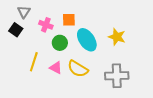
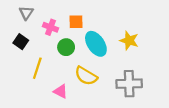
black square: (16, 30) -> (21, 42), moved
pink triangle: (56, 68) -> (61, 91), moved

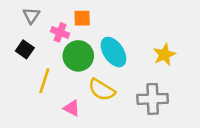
orange square: (76, 22) -> (82, 18), moved
yellow star: (129, 40) -> (164, 55), moved, turned 30
green circle: (66, 47) -> (78, 56), size x1.5

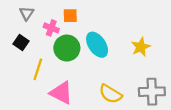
yellow semicircle: (102, 90) -> (110, 94), moved
gray cross: (153, 99) -> (152, 92), moved
pink triangle: (72, 108) -> (61, 93), size x1.6

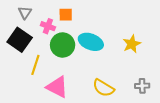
black square: (21, 42) -> (20, 40), size x1.6
cyan ellipse: (97, 45) -> (91, 42), turned -35
gray cross: (152, 92) -> (142, 86), size x0.6

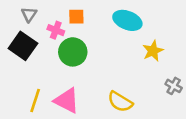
cyan ellipse: (91, 42) -> (127, 20), moved
yellow line: (35, 65) -> (35, 101), moved
gray cross: (142, 86) -> (174, 86), moved, turned 32

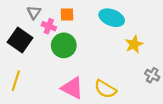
gray triangle: (29, 14) -> (34, 12), moved
yellow line: (35, 101) -> (16, 81), moved
pink triangle: (67, 101) -> (72, 88), moved

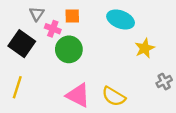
gray cross: (152, 75) -> (164, 82), turned 32

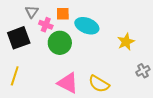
cyan ellipse: (121, 20) -> (87, 26), moved
black square: (22, 44) -> (19, 38), turned 35

